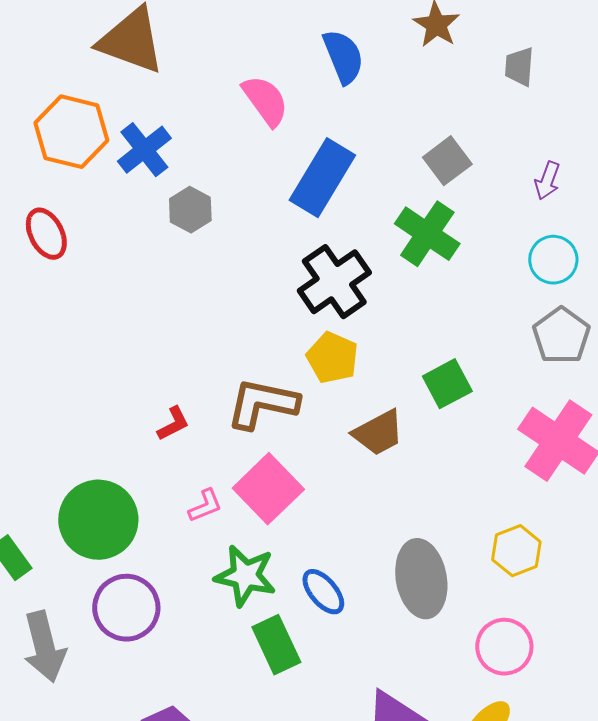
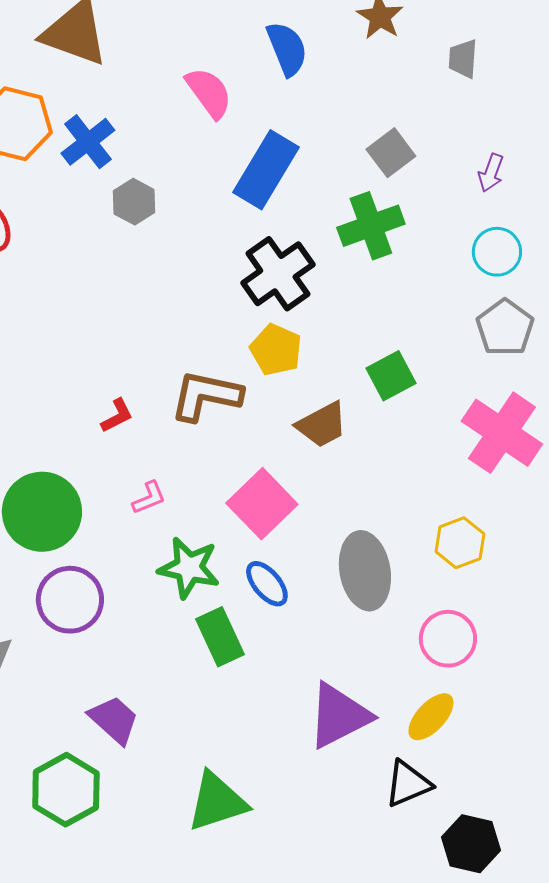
green cross: (427, 234) -> (371, 226), turned 36
pink square: (268, 489) -> (262, 504), moved

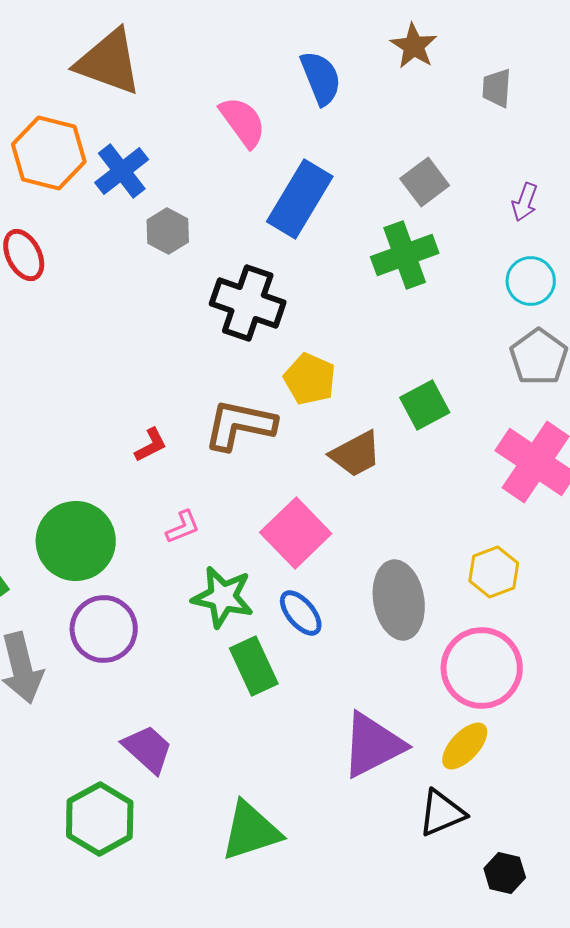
black cross: (278, 274) -> (248, 303), moved, turned -36
pink circle: (448, 639) -> (482, 668), size x1.4
black hexagon: (471, 844) -> (505, 873), size x0.7

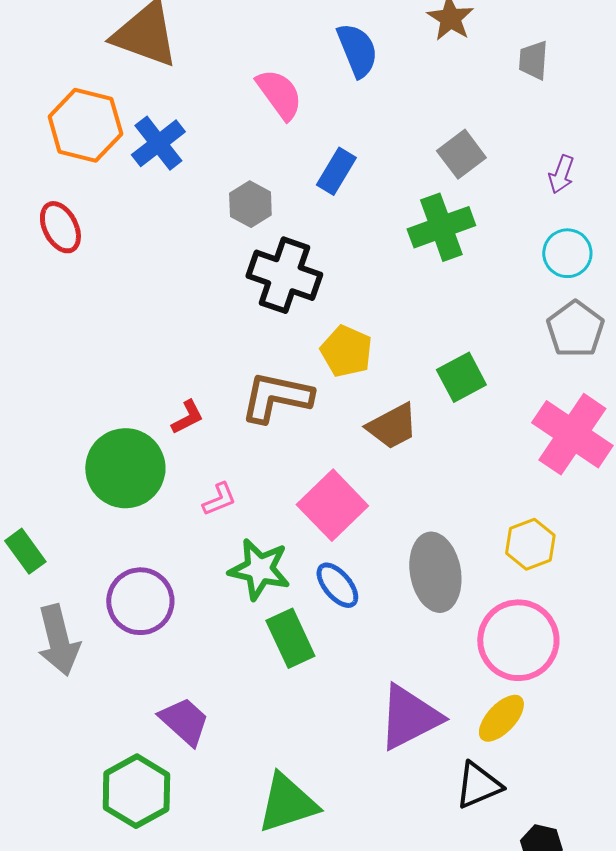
blue rectangle: (300, 199) -> (336, 171), size x0.6
gray hexagon: (168, 231) -> (250, 204), moved
green circle: (76, 541) -> (125, 468), moved

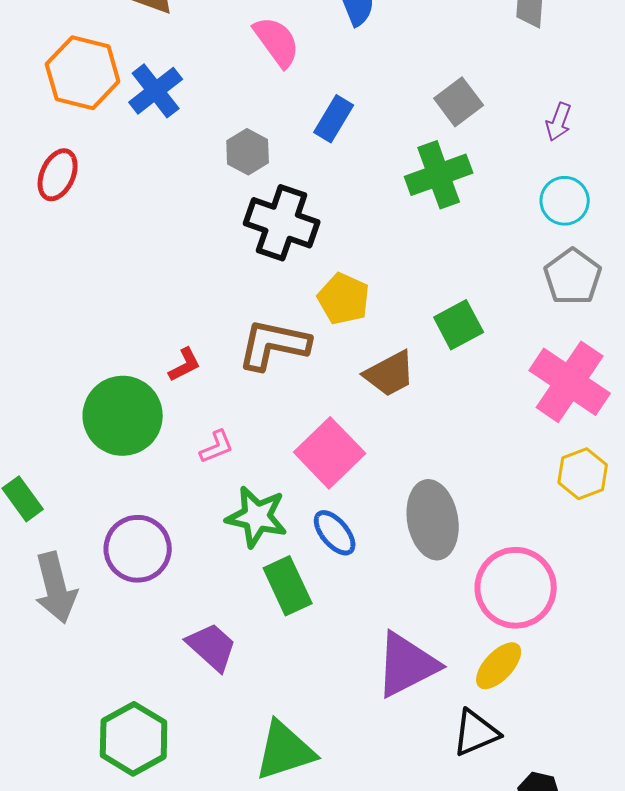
red ellipse: (60, 227) -> (58, 175), turned 51
yellow hexagon: (530, 544) -> (583, 474), moved
purple trapezoid: (184, 721) -> (212, 647), moved

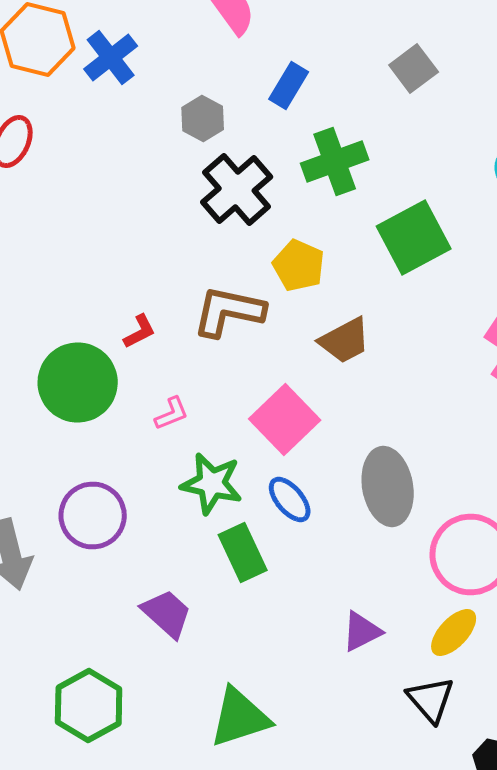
green cross: (439, 175) -> (335, 162), moved
black cross: (282, 223) -> (237, 190), turned 30
green square: (459, 325) -> (414, 238), moved, size x1.5
purple triangle: (407, 665) -> (362, 632), size x0.6
black triangle: (476, 733) -> (431, 700), turned -48

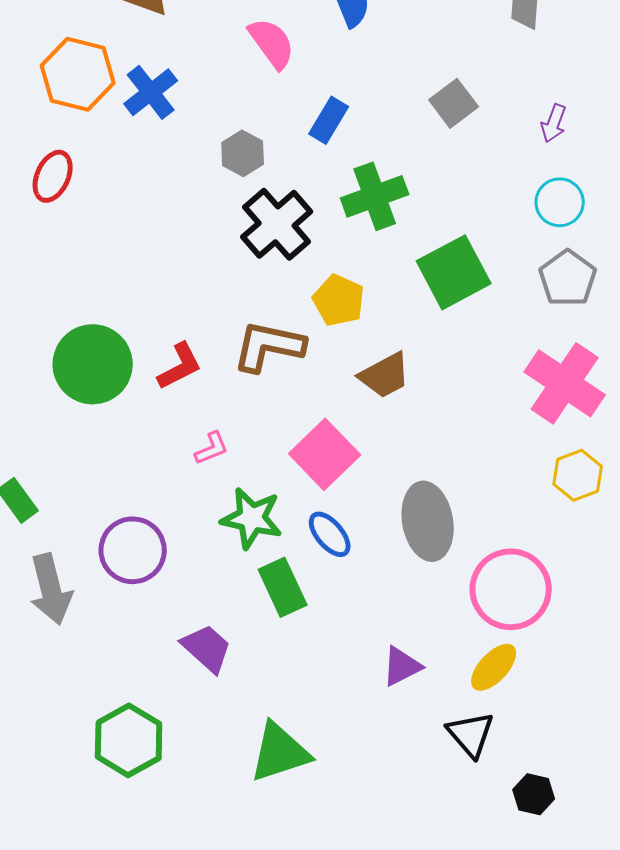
red L-shape: (140, 332) -> (180, 366), size x1.4
green circle: (78, 382) -> (93, 364), moved

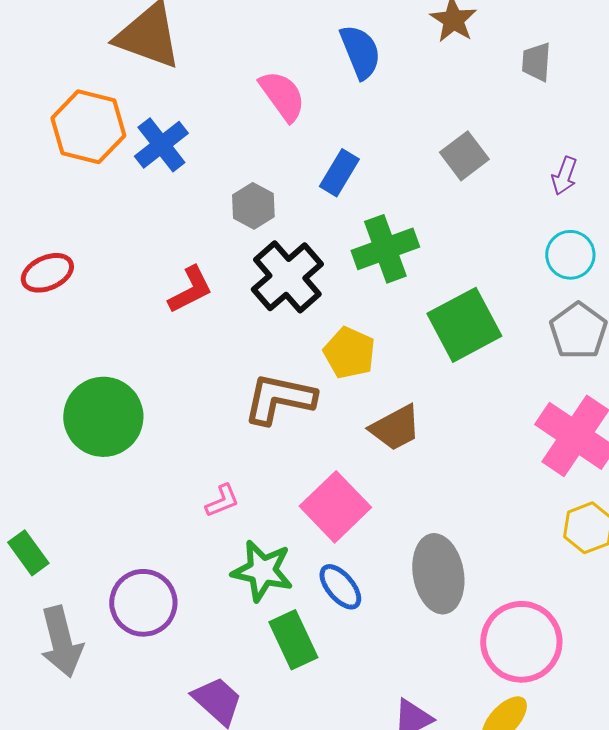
red ellipse: (53, 176) -> (47, 273), moved, turned 42
red L-shape: (180, 366) -> (190, 290), moved

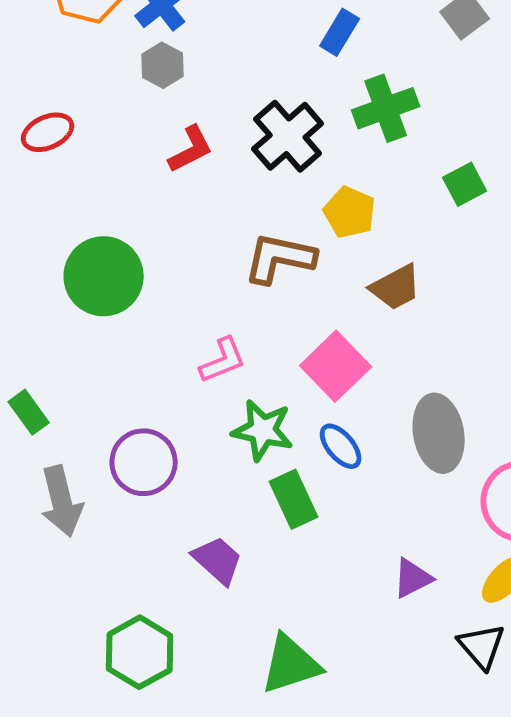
gray hexagon: (253, 206) -> (163, 65), moved
green square: (464, 325) -> (465, 184), size x0.6
pink L-shape: (222, 501) -> (223, 360), size x1.4

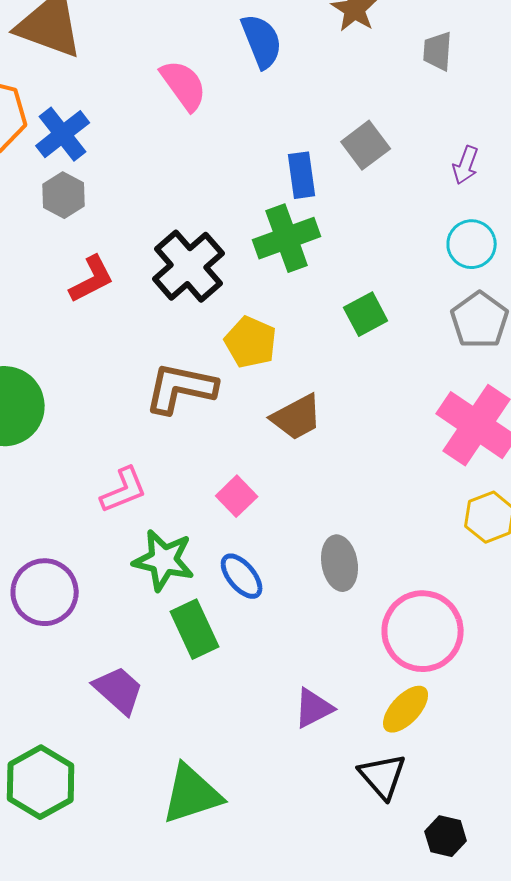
blue rectangle: (340, 32) -> (302, 175), moved, turned -39
pink square: (336, 366) -> (237, 496), size x0.6
gray ellipse: (439, 433) -> (340, 563), size x0.7

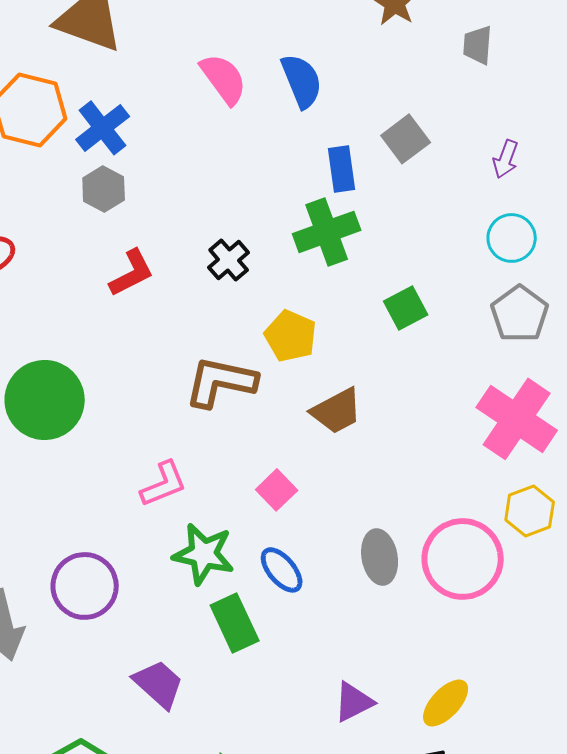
blue semicircle: (262, 41) -> (302, 81), moved
black cross: (189, 266) -> (229, 260), size x0.6
pink circle: (423, 631) -> (463, 559), moved

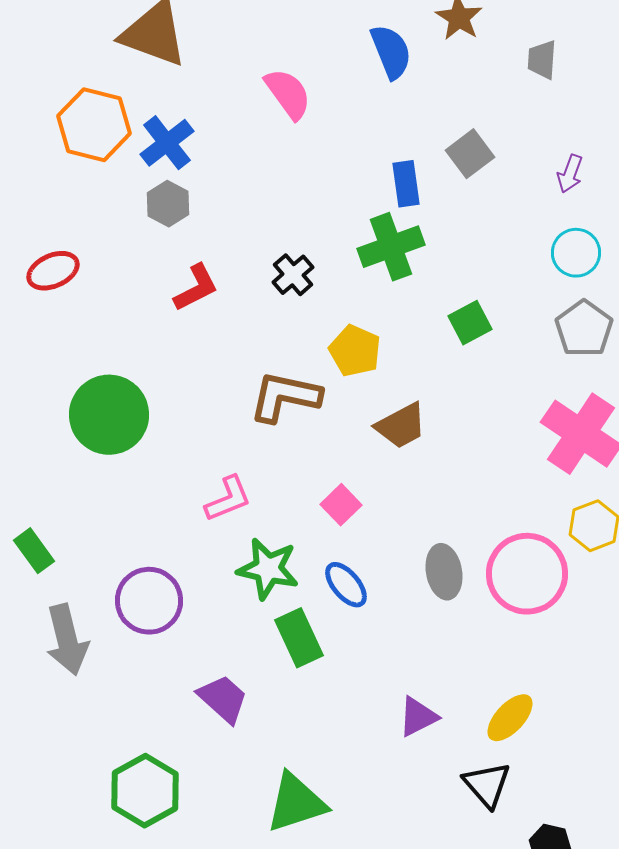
blue semicircle: (302, 81) -> (391, 52), moved

